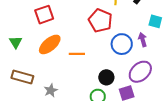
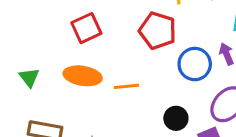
red square: (44, 15) -> (86, 28), moved
orange ellipse: (50, 44) -> (83, 76), turned 55

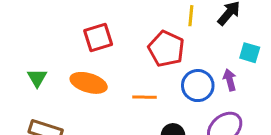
orange line: (126, 86) -> (145, 97), moved

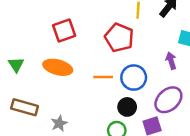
blue circle: (198, 86) -> (134, 78), moved

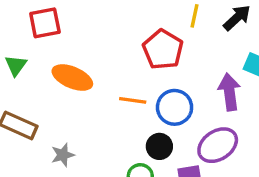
red square: (64, 31) -> (45, 23), moved
purple arrow: (171, 61) -> (229, 92), size x1.5

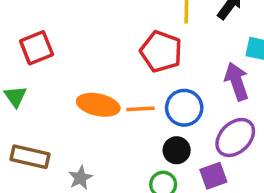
orange ellipse: (72, 78) -> (98, 105), moved

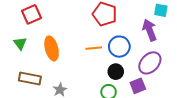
orange ellipse: (98, 105) -> (52, 48), moved, turned 65

